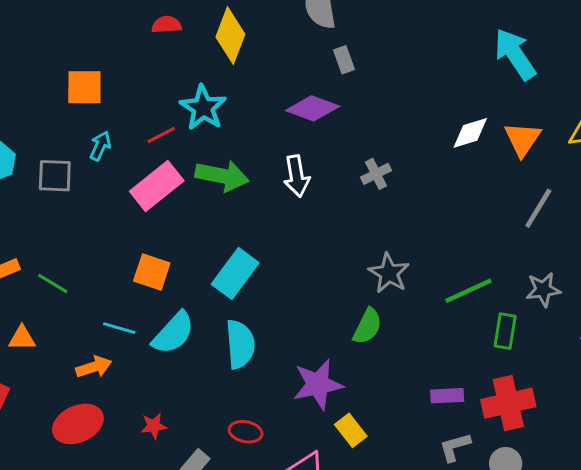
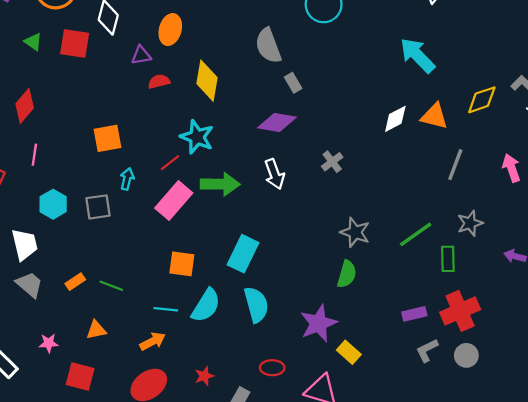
orange triangle: (523, 139) -> (434, 116), turned -40

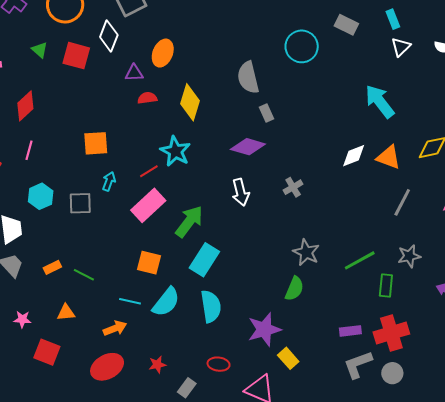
green arrow: (220, 184) -> (189, 222), moved, turned -60
gray L-shape: (427, 350) -> (358, 365), size x1.4

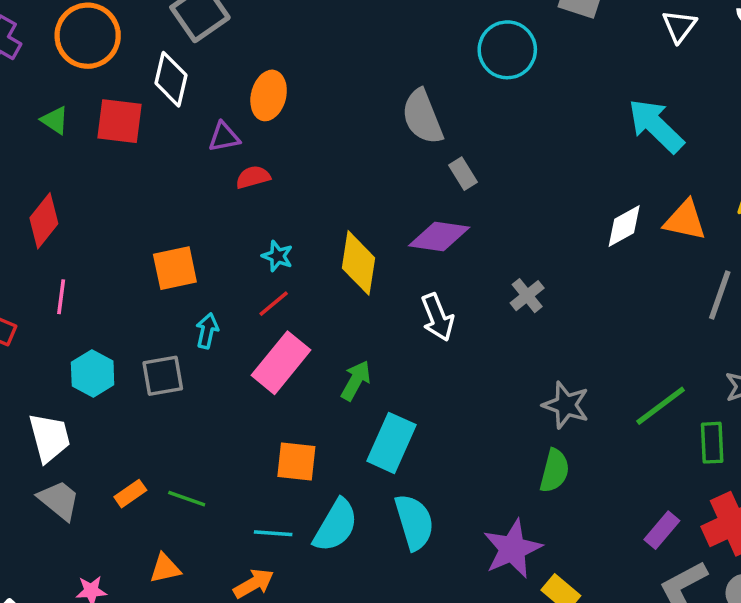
yellow diamond: (190, 102) -> (359, 263), moved
cyan star: (175, 151) -> (277, 256), moved, size x0.6
green arrow: (189, 222) -> (356, 381), size x0.7
purple rectangle: (350, 331) -> (662, 530), turned -35

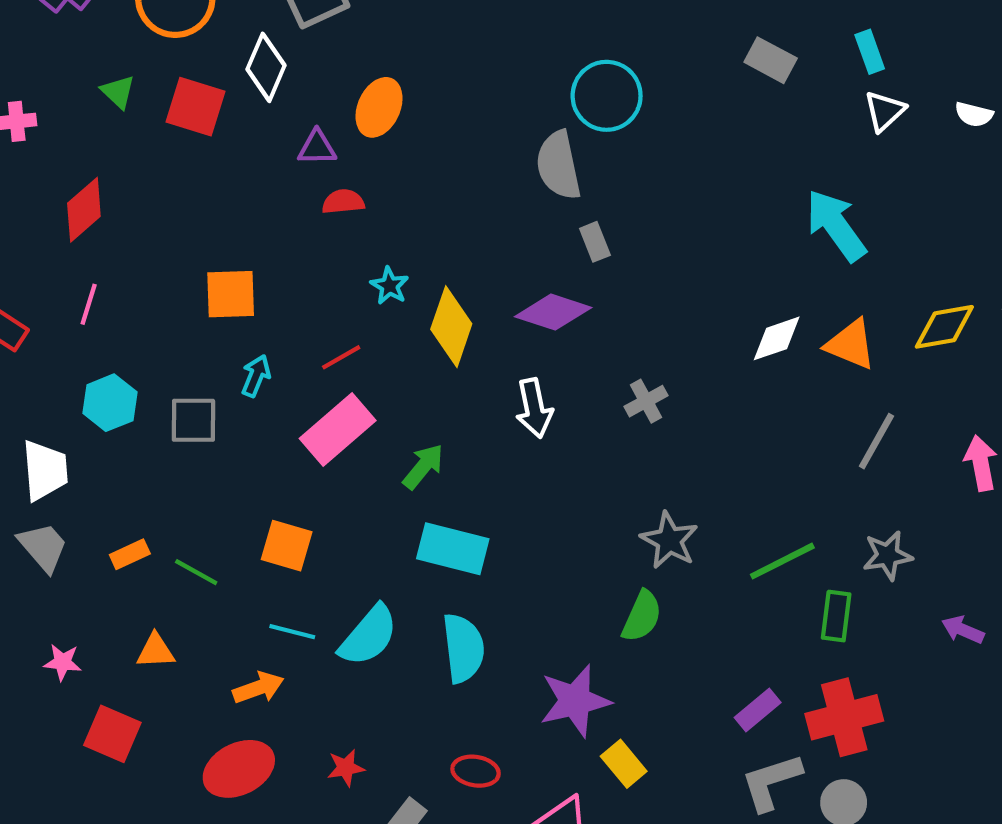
cyan circle: (507, 50) -> (607, 96), moved
cyan star: (277, 256) -> (390, 286), moved
cyan rectangle: (391, 443) -> (453, 549), turned 70
orange square: (296, 462) -> (287, 546), moved

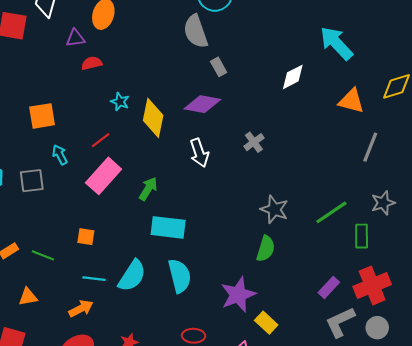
white diamond: (777, 338) -> (293, 77), moved
cyan arrow: (256, 376) -> (60, 155), turned -42
orange square: (287, 546) -> (86, 237), size x0.7

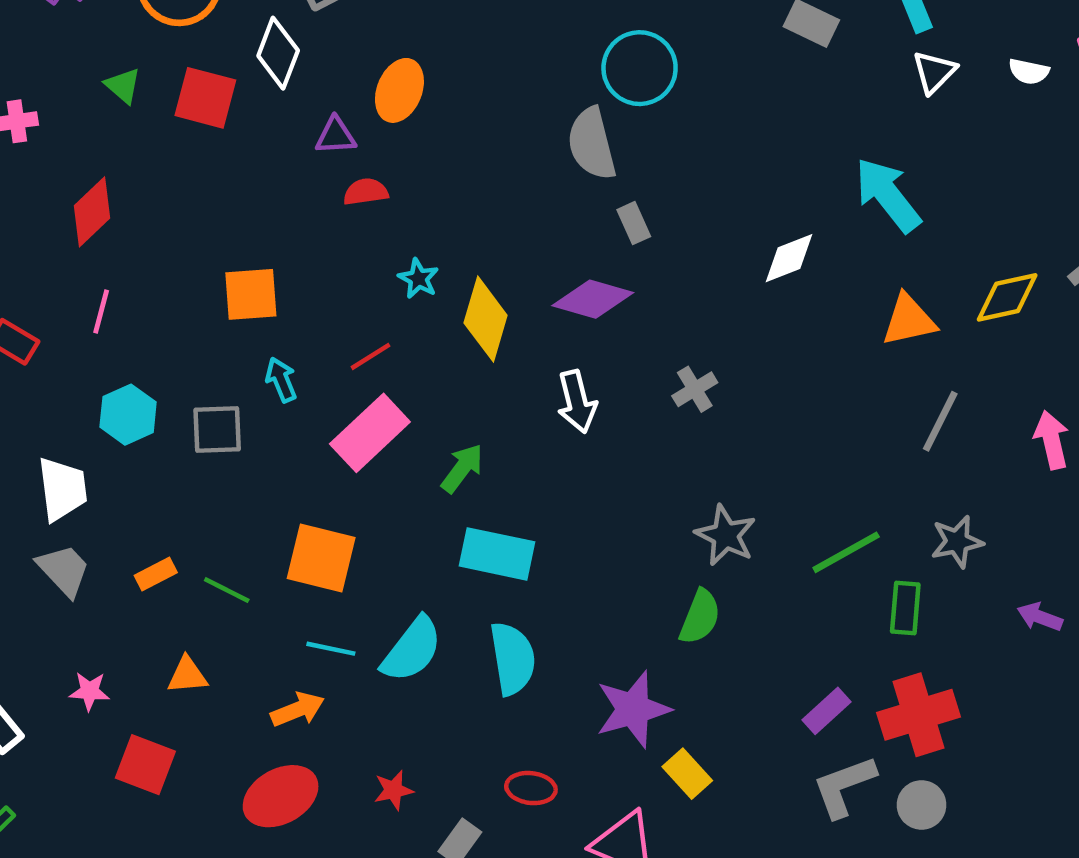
orange triangle: (351, 101) -> (909, 320), turned -32
orange square: (86, 237) -> (321, 558), size x1.8

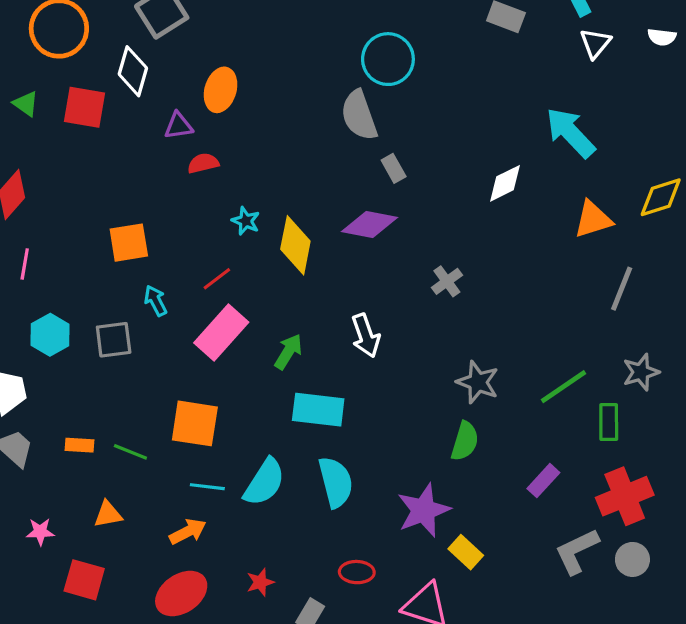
white arrow: (577, 402) -> (366, 336), moved
orange rectangle: (156, 574) -> (80, 445), turned 36
purple rectangle: (826, 711) -> (543, 481), moved

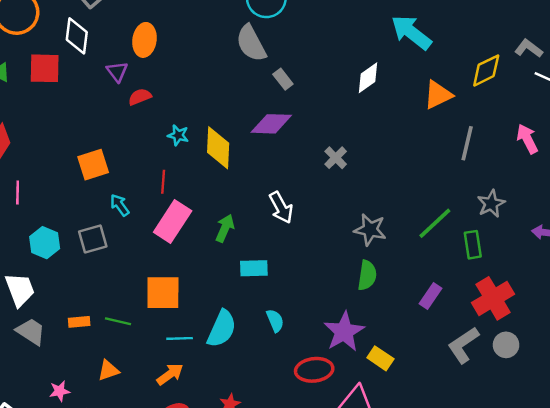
purple triangle: (179, 126) -> (117, 72), turned -50
red line: (217, 279) -> (163, 182), turned -40
cyan rectangle: (318, 410) -> (254, 268), size x0.7
cyan semicircle: (336, 482) -> (275, 321), size x0.6
red ellipse: (357, 572) -> (314, 370), moved, size x1.4

